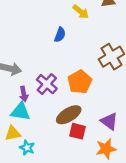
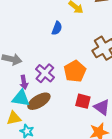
brown ellipse: (69, 115) -> (39, 101), moved
red square: (77, 131) -> (83, 101), moved

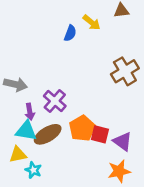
blue semicircle: (57, 28) -> (70, 33), moved
orange pentagon: (75, 71) -> (82, 128), moved

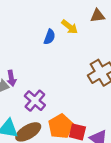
purple arrow: (30, 112) -> (11, 78), moved

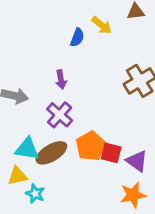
purple arrow: (11, 78) -> (61, 80), moved

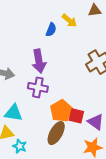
purple arrow: (61, 80) -> (39, 61), size x1.6
purple cross: (60, 115) -> (38, 87), turned -30
brown ellipse: (51, 153) -> (56, 133), moved, turned -30

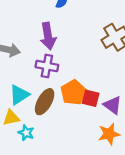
cyan triangle: (14, 113) -> (19, 95), turned -42
brown ellipse: (56, 133) -> (45, 102), moved

